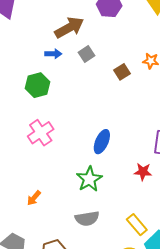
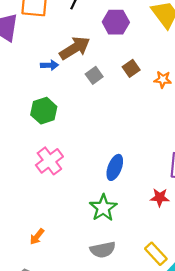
blue arrow: (53, 54) -> (49, 65), moved
brown square: (122, 72) -> (131, 68), moved
orange arrow: (34, 198) -> (37, 237), moved

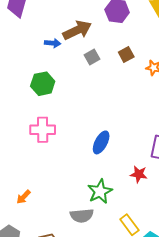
pink cross: (49, 161) -> (43, 130), turned 30
green star: (103, 208) -> (100, 191), moved

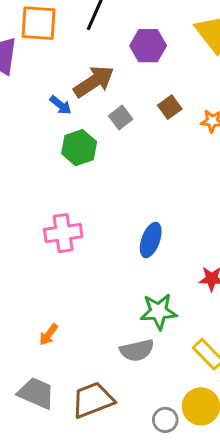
blue arrow: (53, 43) -> (61, 105), turned 42
green hexagon: (43, 84) -> (79, 148), moved
green star: (100, 191) -> (159, 312), turned 30

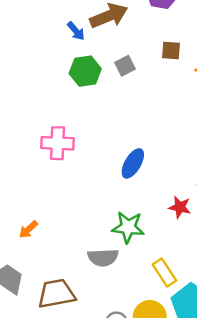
brown square: (170, 107) -> (171, 50), turned 30
gray square: (121, 117) -> (125, 66), moved

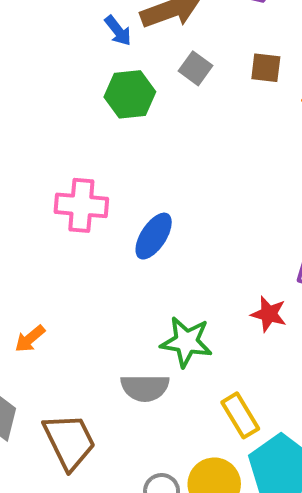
gray square: (125, 66) -> (195, 68), moved, turned -30
blue ellipse: (133, 163) -> (154, 236), moved
brown trapezoid: (56, 294) -> (69, 441), turned 72

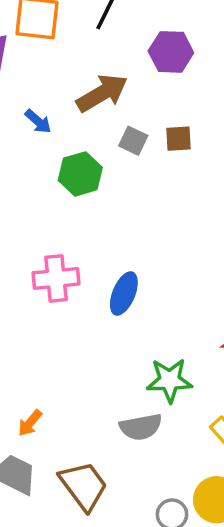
blue arrow: (118, 31) -> (38, 121), moved
brown square: (266, 68) -> (178, 139), moved
orange arrow: (30, 339) -> (30, 423), moved

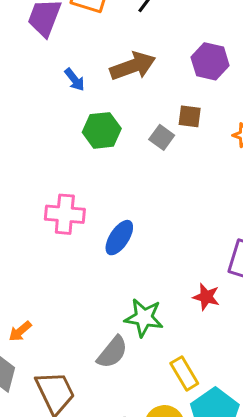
purple hexagon: (171, 52) -> (210, 61), moved
gray square: (133, 141) -> (162, 137), moved
gray semicircle: (141, 427) -> (112, 352), turned -51

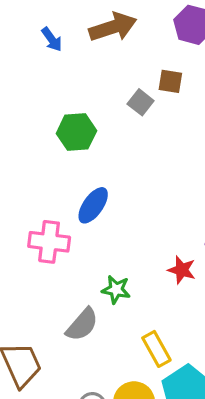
green hexagon: (102, 130) -> (76, 132), moved
pink cross: (65, 214) -> (49, 242), moved
green star: (144, 318) -> (116, 290), size x0.7

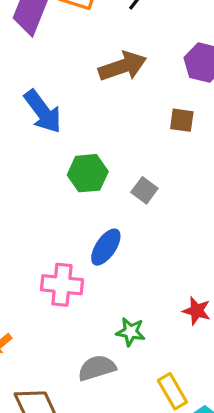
blue arrow: (52, 39) -> (43, 112), moved, size x1.8
gray square: (141, 102) -> (144, 190), moved
gray semicircle: (82, 325) -> (97, 368), turned -147

